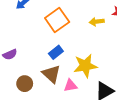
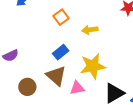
orange square: (57, 20) -> (61, 17), size x0.6
yellow arrow: (97, 22) -> (90, 30), moved

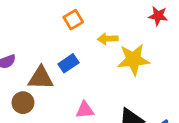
yellow star: (93, 66) -> (133, 60), moved
brown triangle: (56, 76) -> (41, 78), moved, turned -45

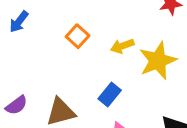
blue rectangle: (69, 63) -> (110, 94), moved

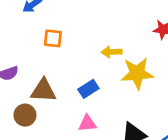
orange square: (78, 36) -> (53, 38), moved, turned 36

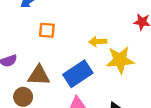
blue rectangle: (88, 89) -> (78, 74), size x1.6

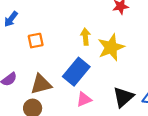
yellow arrow: (98, 42) -> (85, 37), turned 105

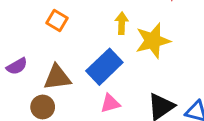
orange square: (36, 41) -> (57, 21), turned 35

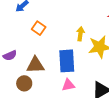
blue rectangle: (104, 67) -> (67, 61), turned -55

